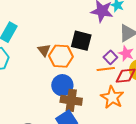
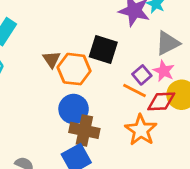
orange line: (106, 69) -> (134, 90), turned 30

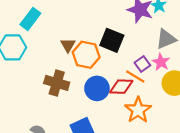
red diamond: (161, 101) -> (121, 87), moved
blue circle: (74, 109) -> (97, 88), moved
brown cross: (84, 130) -> (57, 83), moved

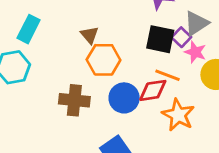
black square: (112, 40) -> (160, 39), moved
brown triangle: (68, 45) -> (90, 35), moved
purple square: (142, 64) -> (181, 37), moved

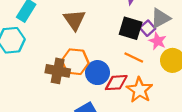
brown triangle: (90, 35) -> (74, 20), size x1.5
orange hexagon: (104, 60) -> (75, 62), moved
red diamond: (153, 90) -> (116, 83), moved

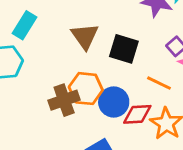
black square: (131, 28) -> (124, 49), moved
brown cross: (58, 71) -> (64, 100), turned -30

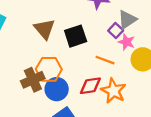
black square: (124, 49) -> (76, 36), turned -30
blue circle: (114, 102) -> (57, 89), moved

